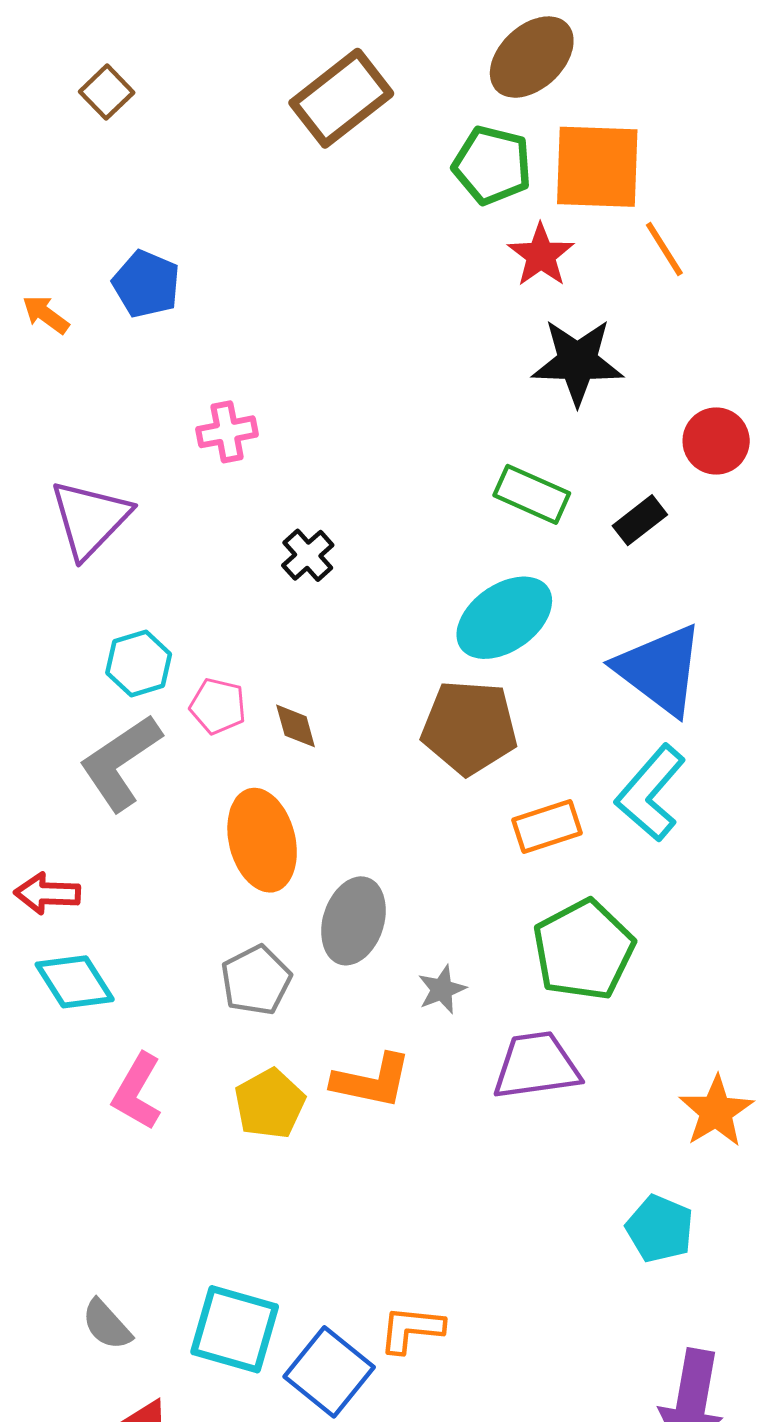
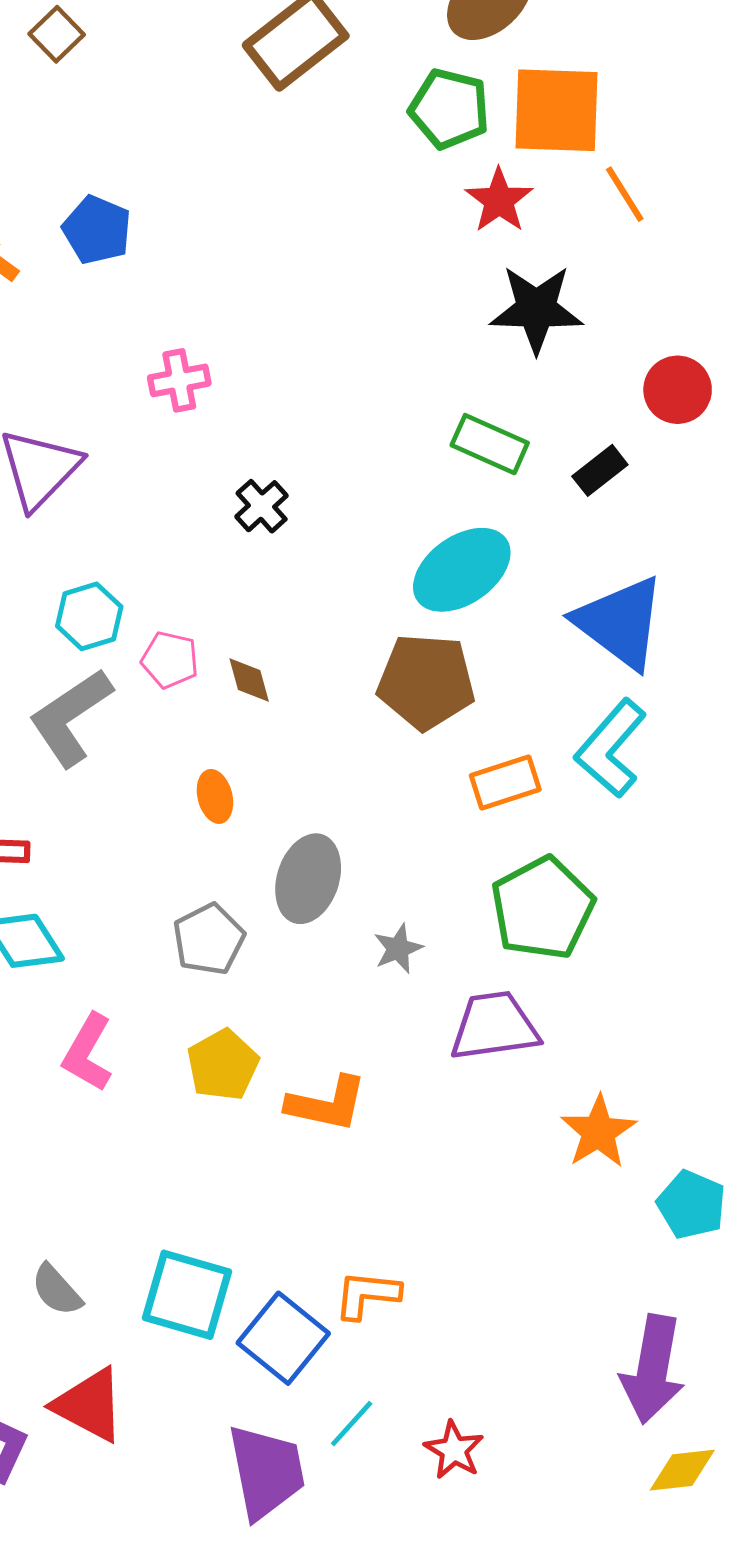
orange ellipse: (262, 840) -> (215, 796), size x0.5
orange L-shape: (372, 1081) -> (327, 1104), moved
orange star: (716, 1111) -> (598, 1132), moved
cyan pentagon: (660, 1229) -> (692, 1205), moved

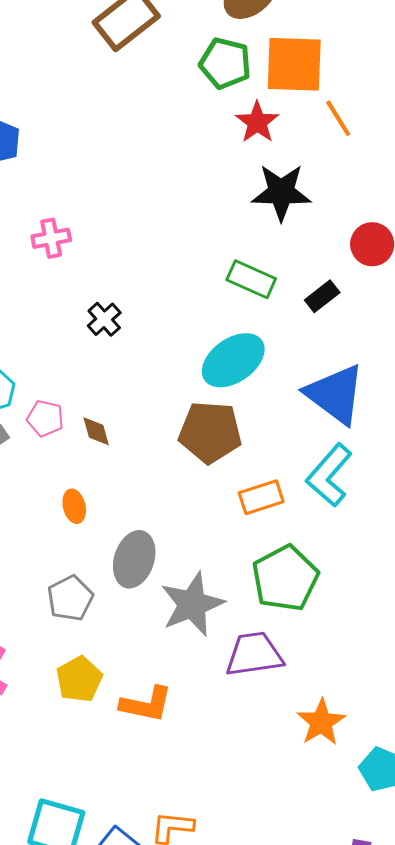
gray star: (398, 949) -> (192, 604), size x2.0

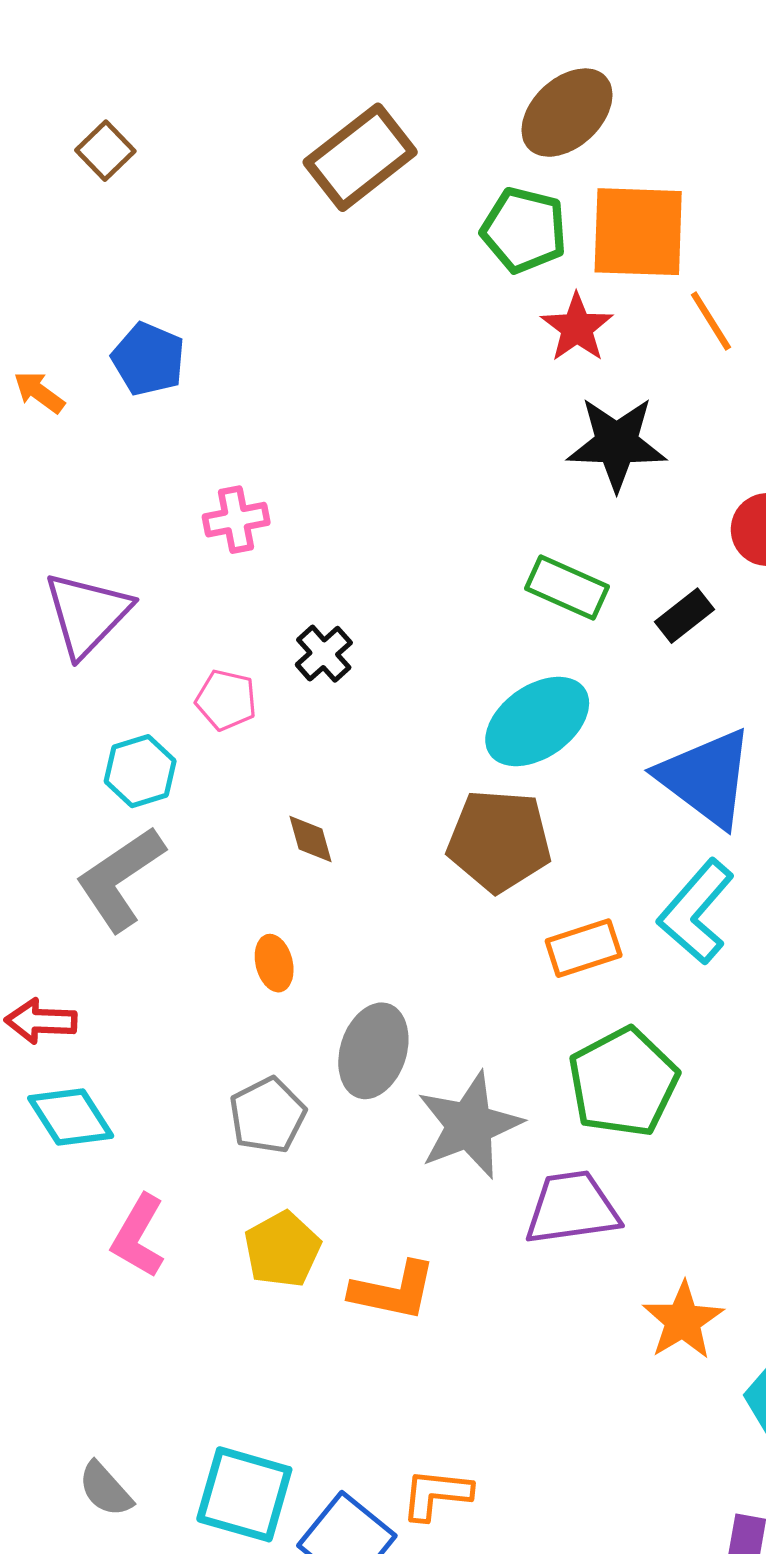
pink pentagon: (45, 418) -> (226, 700), moved

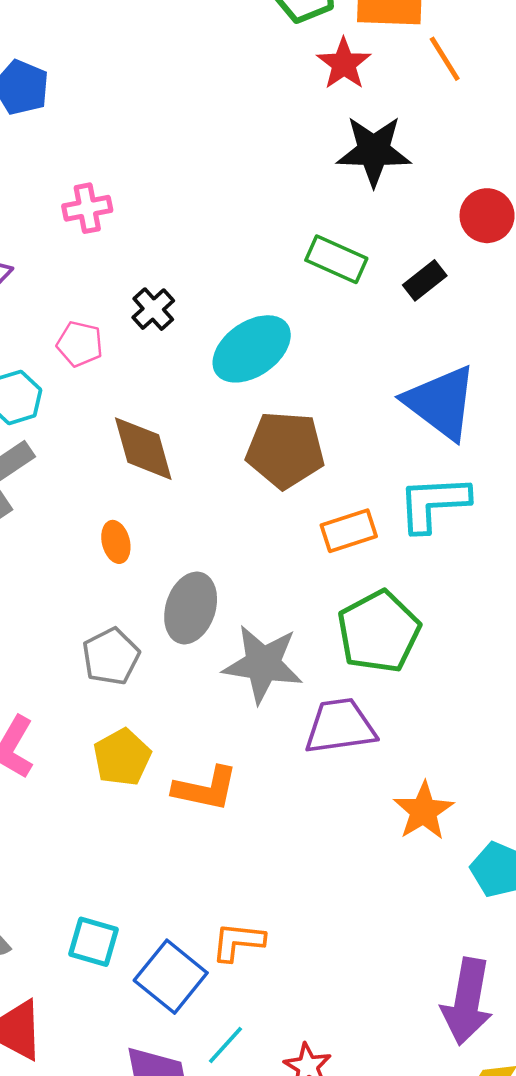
cyan ellipse: (537, 721) -> (252, 349), moved
brown diamond: (311, 839) -> (143, 449), size x1.8
cyan L-shape: (696, 912) -> (433, 503), turned 46
gray star: (469, 1125) -> (263, 664), turned 30
cyan square: (244, 1494) -> (93, 942), size x0.7

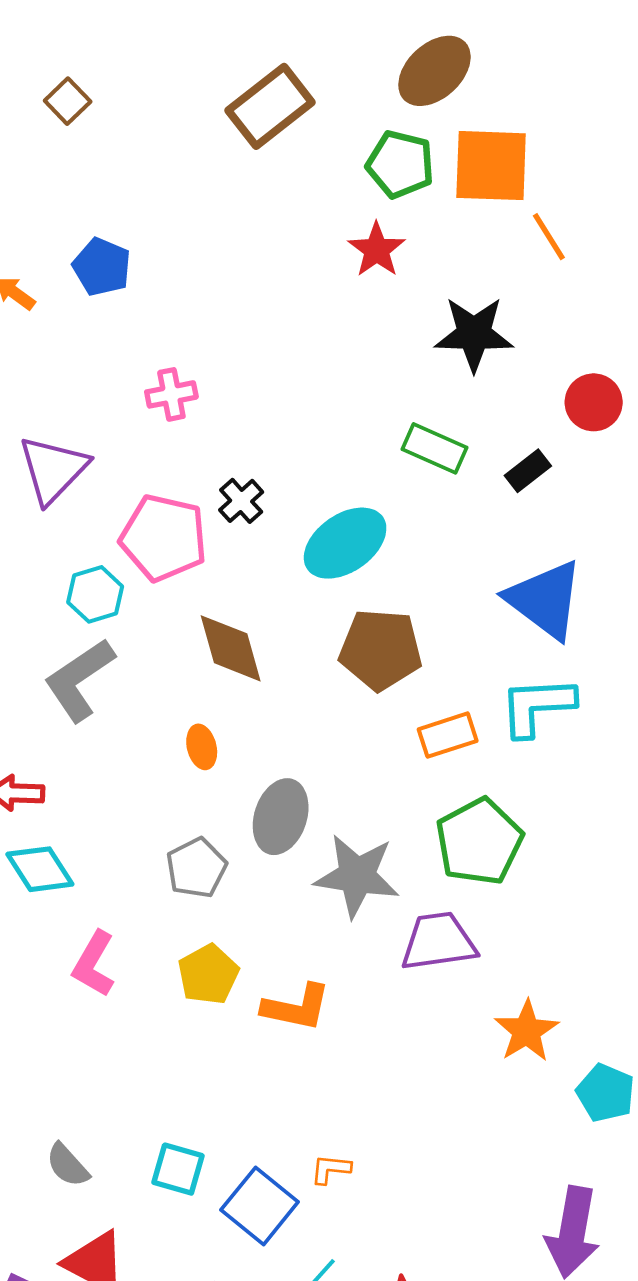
red star: (344, 64) -> (377, 250), moved
pink pentagon: (80, 344) -> (164, 538), size x1.8
orange L-shape: (238, 942) -> (331, 1169), size x0.7

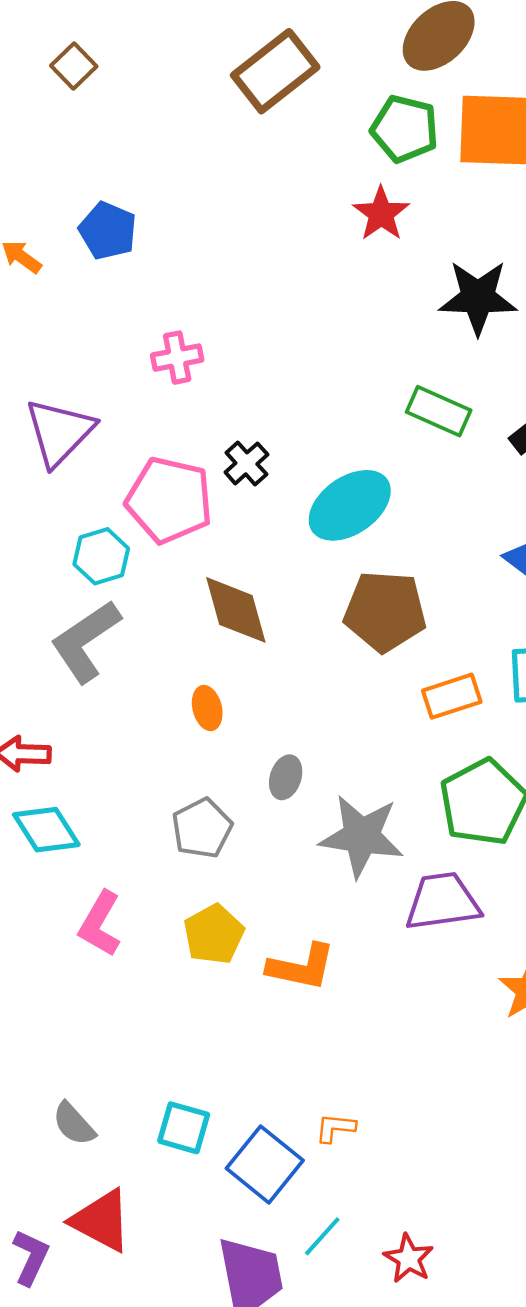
gray ellipse: (281, 817) -> (286, 777), size x0.6

